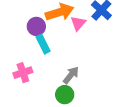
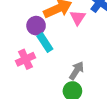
pink cross: (23, 73) -> (26, 59), moved

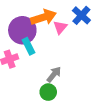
purple circle: (36, 26) -> (22, 30), size x1.6

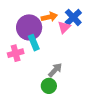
blue cross: (81, 15) -> (73, 17), moved
orange arrow: (43, 17) -> (49, 17), size x0.7

